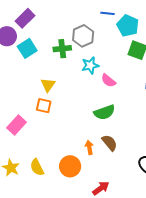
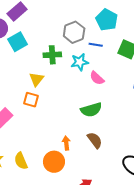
blue line: (107, 13) -> (96, 45), moved
cyan pentagon: (128, 26) -> (107, 20), moved
green cross: (62, 49) -> (52, 55), moved
orange arrow: (89, 147) -> (66, 143), moved

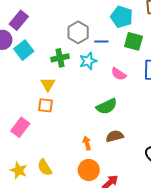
cyan pentagon: (107, 20) -> (122, 17), moved
pink semicircle: (97, 78) -> (119, 74), moved
brown semicircle: (95, 140) -> (115, 136), turned -60
orange circle: (54, 162) -> (89, 170), moved

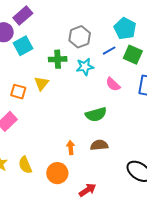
blue line: (101, 42) -> (109, 51), moved, turned -40
orange square: (46, 105) -> (18, 92), moved
orange circle: (89, 170) -> (57, 173), moved

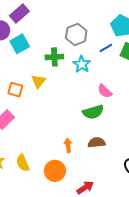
cyan star: (85, 67) -> (82, 64), turned -30
pink semicircle: (113, 84) -> (105, 91), moved

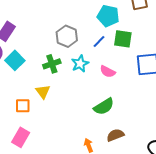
cyan star: (82, 64) -> (80, 64), turned 30
pink semicircle: (105, 91) -> (108, 72), moved

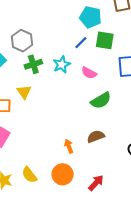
gray hexagon: (67, 36) -> (22, 41), moved
green semicircle: (104, 107) -> (101, 100), moved

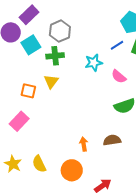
green cross: (33, 64) -> (55, 56), moved

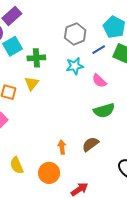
gray hexagon: (60, 31) -> (75, 34), moved
brown semicircle: (112, 140) -> (90, 144), turned -30

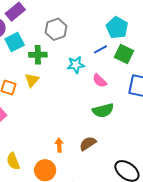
gray hexagon: (75, 34) -> (56, 29), moved

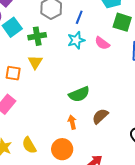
blue line: (100, 49) -> (79, 17), moved, turned -32
pink semicircle: (100, 81) -> (102, 43), moved
green semicircle: (103, 110) -> (79, 94), moved

